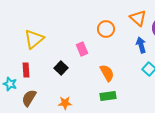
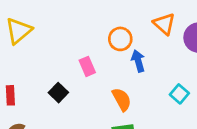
yellow triangle: (34, 39) -> (19, 31), moved
blue arrow: (141, 45) -> (138, 61), moved

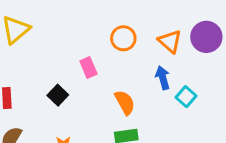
orange triangle: (164, 24) -> (170, 41), moved
blue arrow: (138, 61) -> (163, 78), moved

